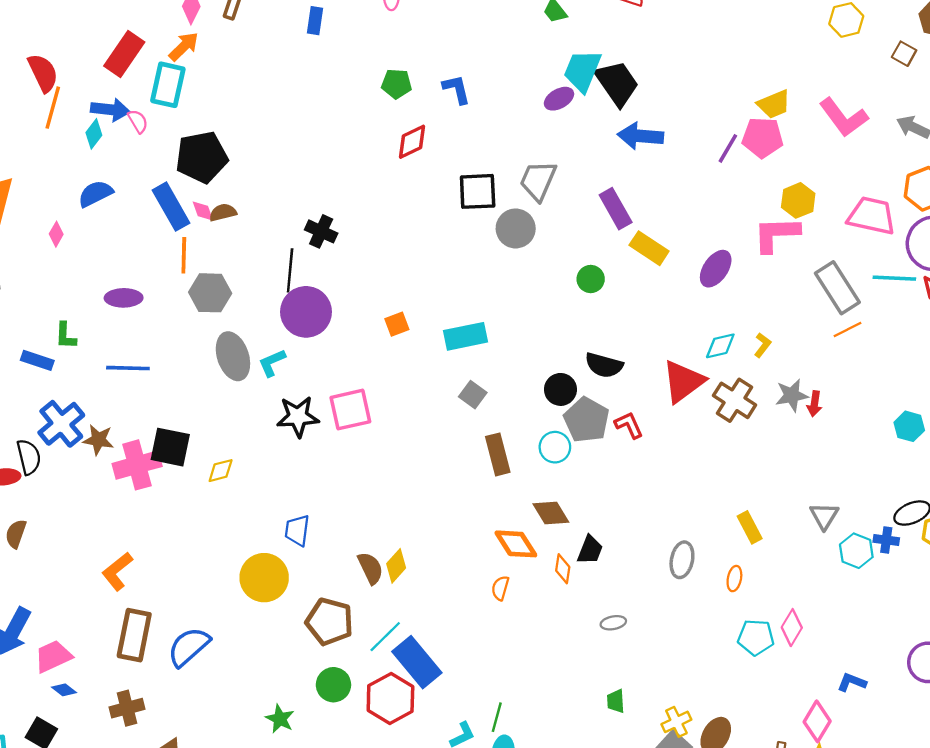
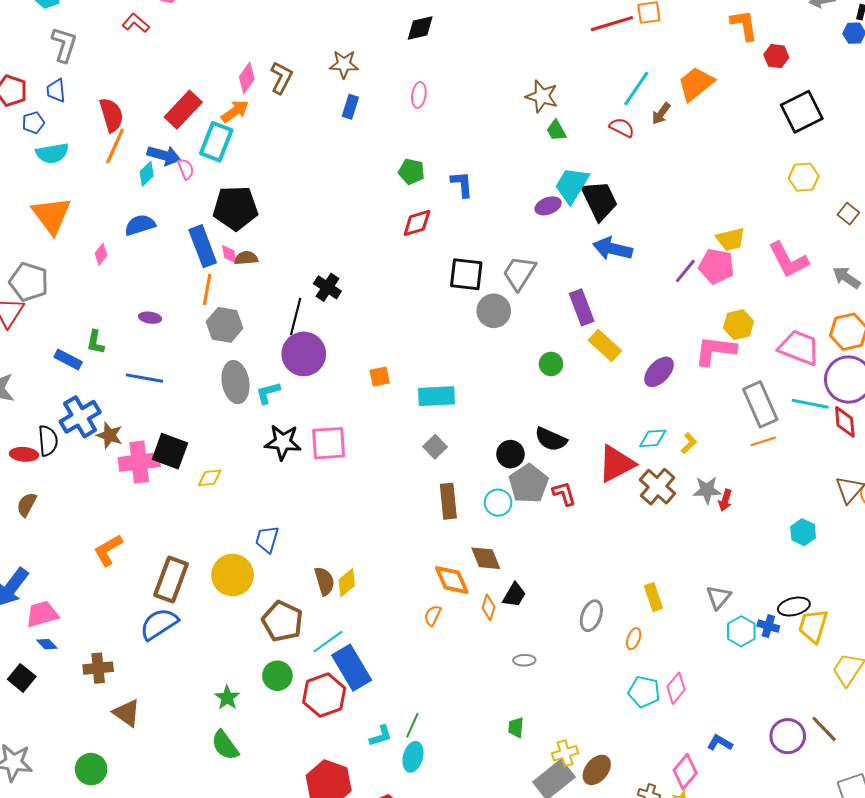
purple ellipse: (124, 298) -> (150, 318), size x0.7
brown rectangle: (134, 635) -> (171, 579), moved

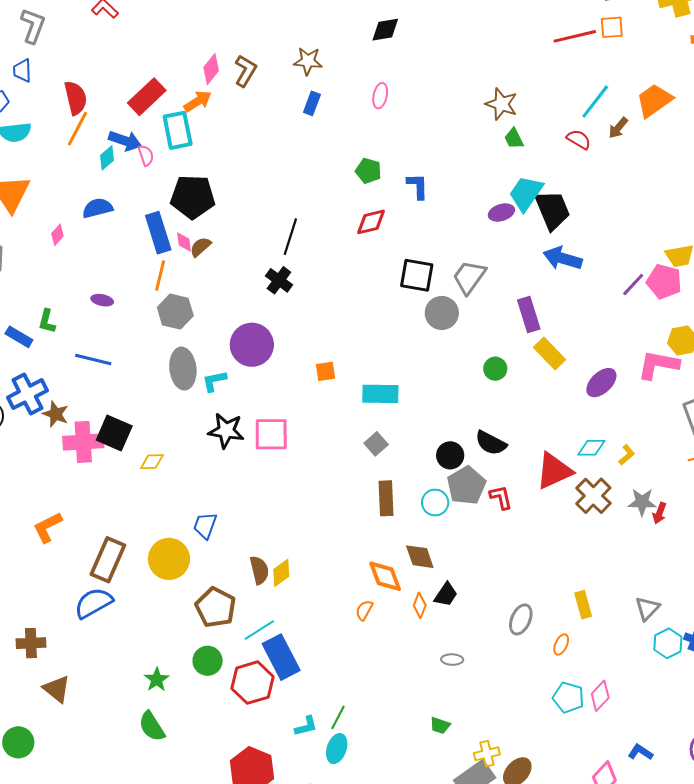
cyan rectangle: (216, 142) -> (178, 130), turned -36
brown semicircle: (246, 258) -> (200, 247), turned -40
black line: (296, 316) -> (290, 237), moved
green trapezoid: (516, 727) -> (440, 725), turned -80

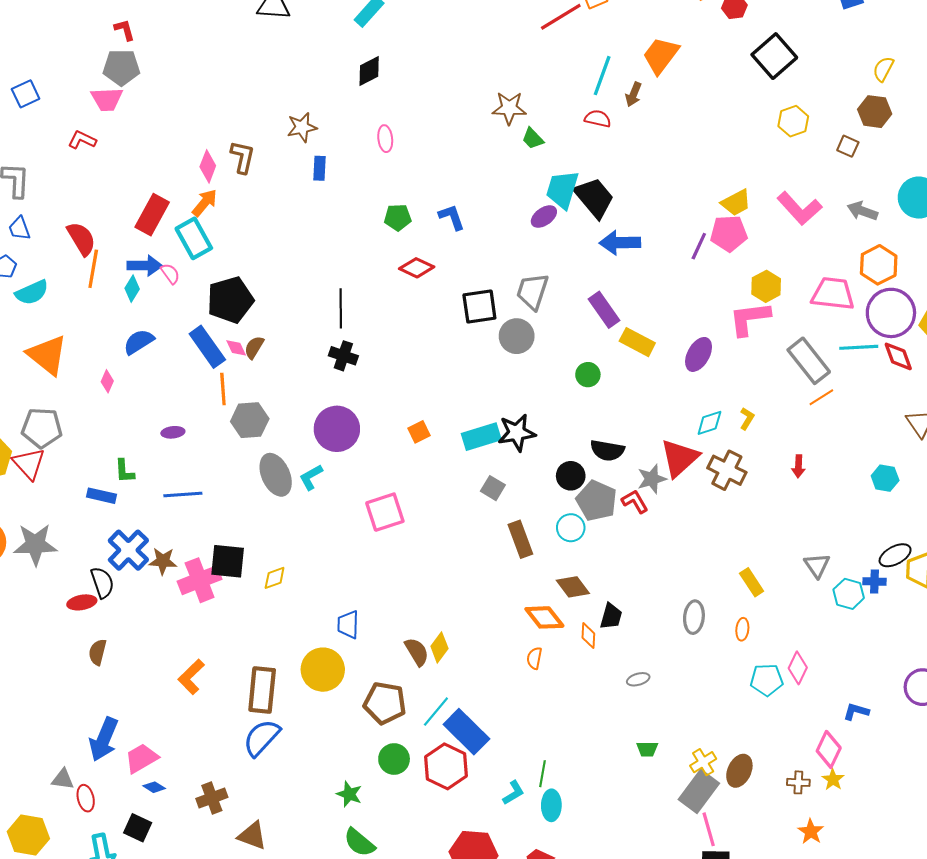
red diamond: (371, 222) -> (417, 268), turned 56
black star: (226, 431) -> (517, 433), moved
gray star: (642, 502) -> (652, 479), moved

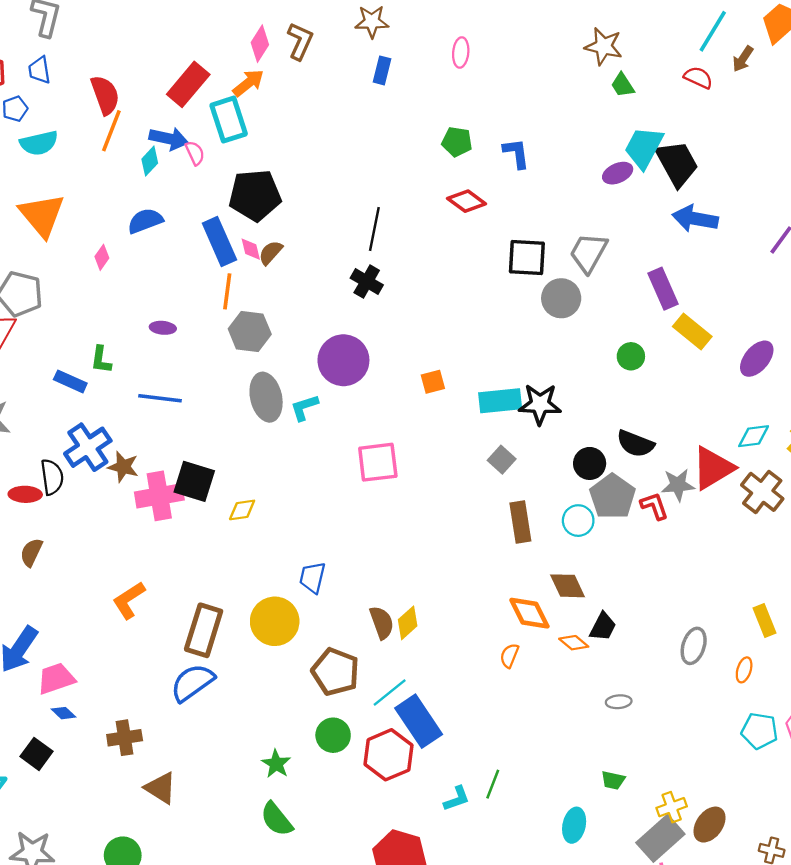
orange diamond: (588, 636) -> (574, 643), turned -65
cyan ellipse: (551, 805) -> (574, 825), moved

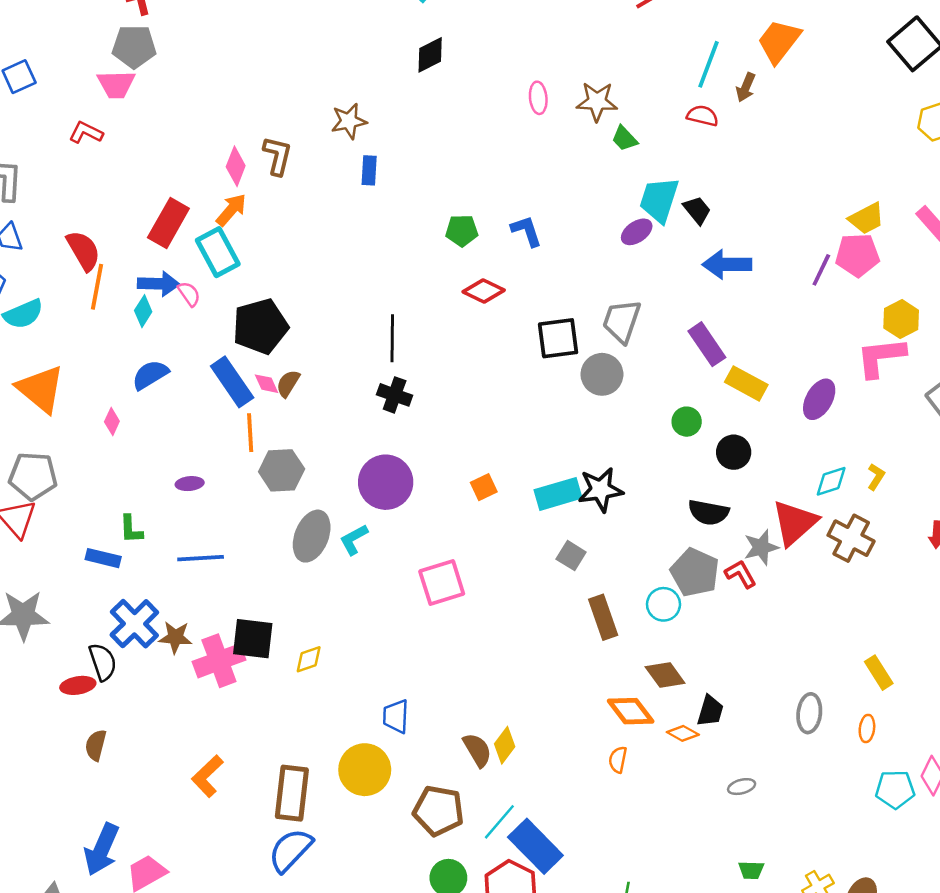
pink ellipse: (461, 52) -> (538, 98), moved
black trapezoid: (677, 163) -> (697, 210), size x0.6
gray ellipse: (266, 397) -> (312, 536), turned 45
black circle: (590, 463) -> (734, 452), moved

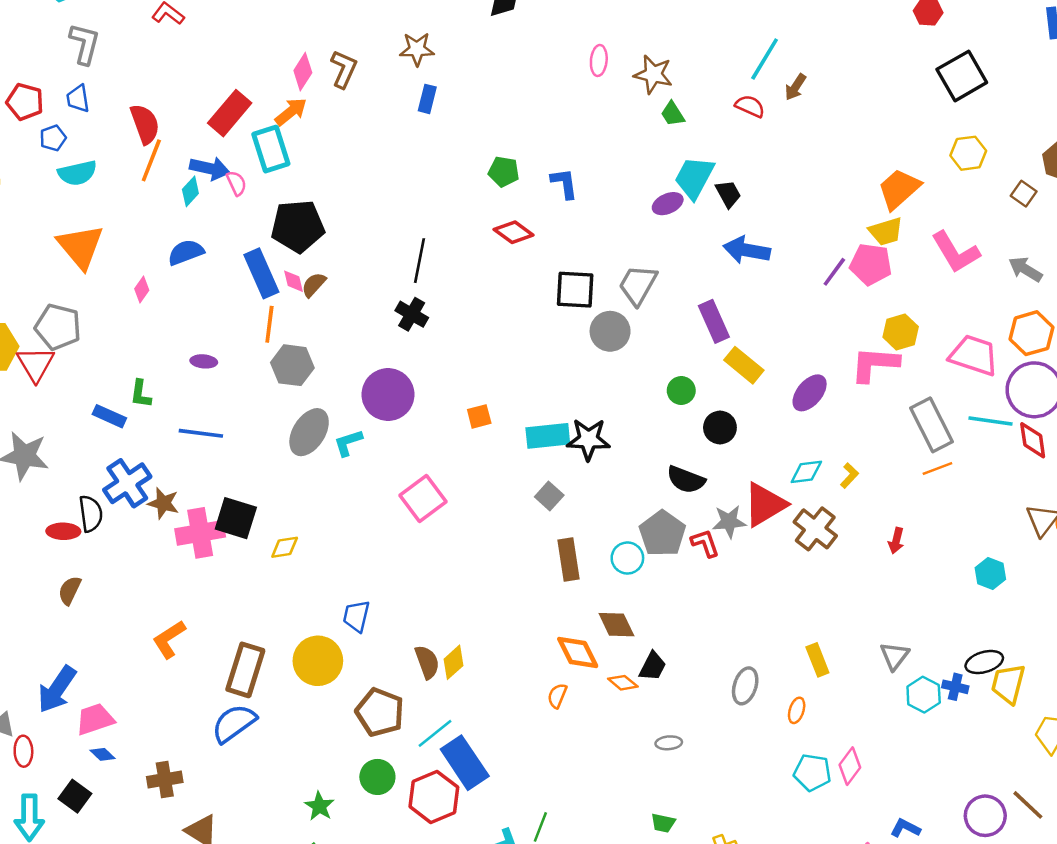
orange trapezoid: (779, 41) -> (899, 189), moved
pink square: (442, 582) -> (423, 499), turned -30

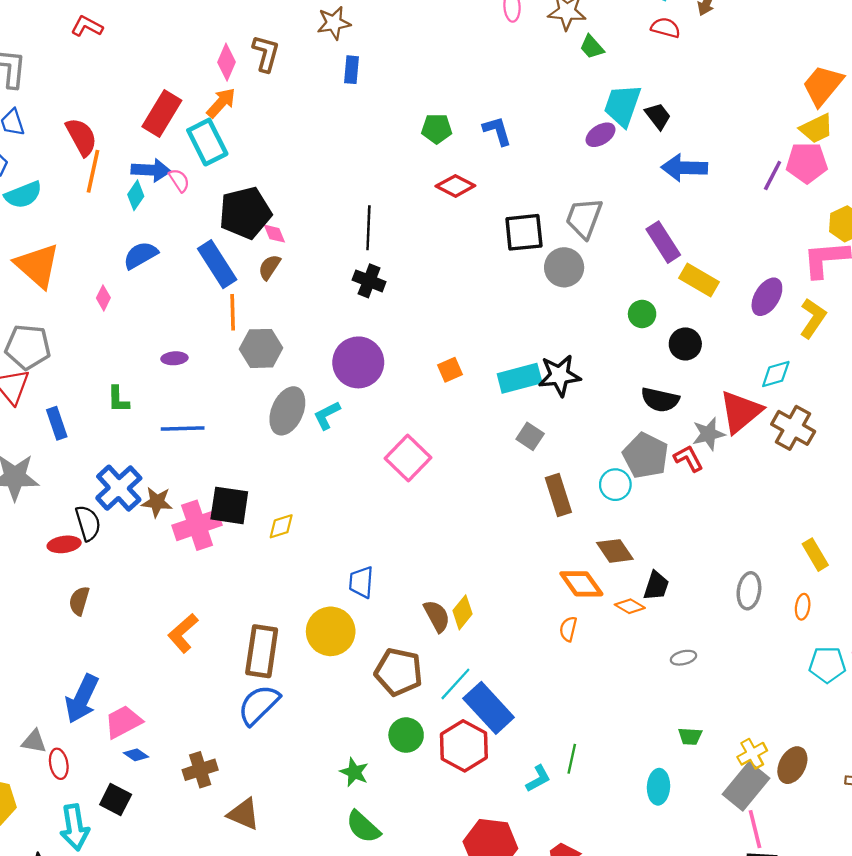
pink diamond: (293, 281) -> (274, 234), moved
blue rectangle: (109, 416) -> (57, 423), moved, turned 56
yellow L-shape: (849, 476) -> (813, 318), moved, size x1.6

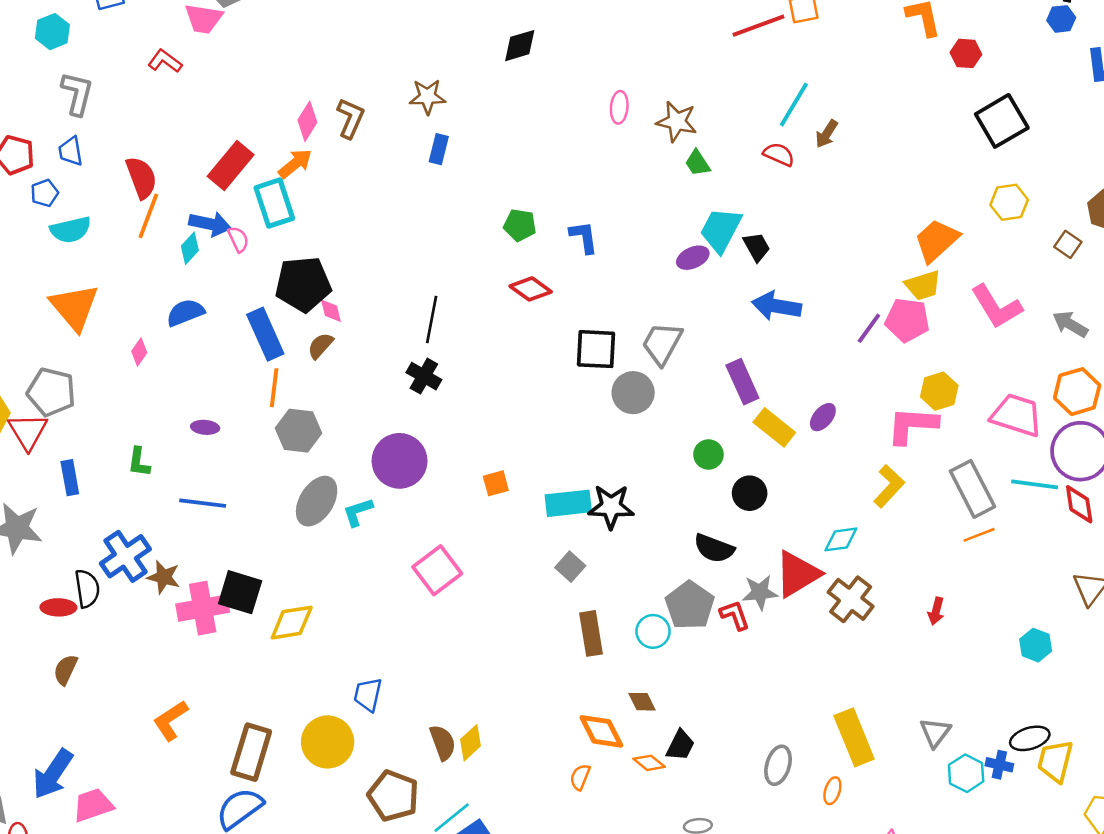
purple ellipse: (767, 297) -> (823, 417), moved, size x0.7
yellow diamond: (281, 526) -> (292, 623), size x1.5
brown diamond: (615, 551) -> (642, 702), size x0.7
yellow rectangle: (815, 555) -> (854, 737), size x1.6

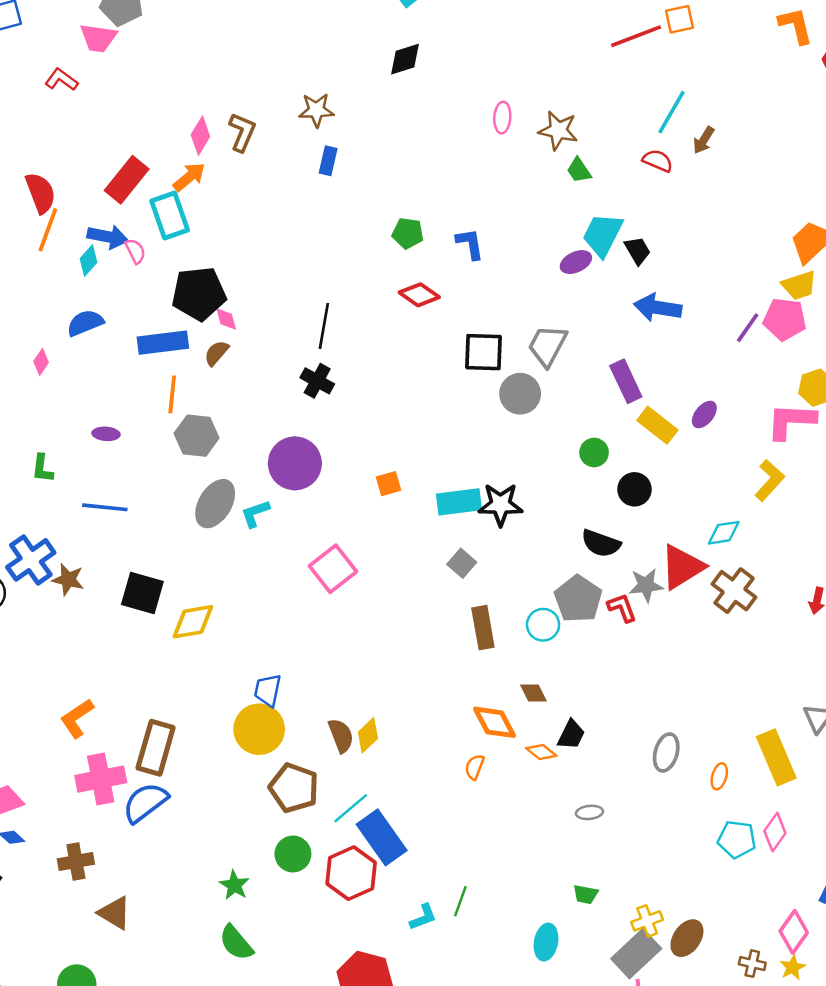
blue rectangle: (265, 334) -> (163, 343), turned -72
pink cross: (203, 608) -> (101, 779), moved
yellow rectangle: (854, 737) -> (776, 757), moved
yellow circle: (328, 742) -> (259, 729), moved

